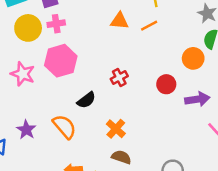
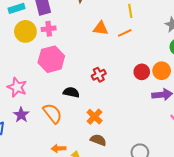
orange circle: (193, 58) -> (162, 71), moved
pink star: (23, 74) -> (17, 87), moved
red circle: (166, 84) -> (142, 72), moved
black semicircle: (86, 100) -> (71, 92), turned -133

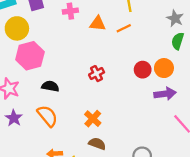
pink cross: (49, 29) -> (70, 11), moved
pink hexagon: (51, 59) -> (30, 56), moved
black semicircle: (71, 92) -> (50, 86), moved

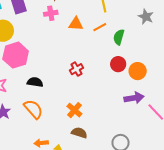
green semicircle: (178, 41) -> (119, 37), moved
orange circle: (164, 68) -> (138, 71), moved
purple arrow: (165, 94) -> (134, 98), moved

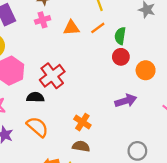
red circle: (118, 64) -> (121, 57), moved
red cross: (76, 69) -> (52, 76), moved, size x1.6
purple arrow: (134, 98) -> (126, 101), moved
brown semicircle: (79, 133) -> (81, 146), moved

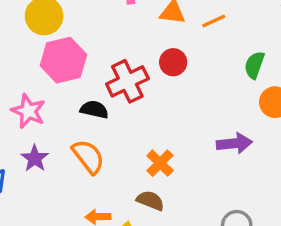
green semicircle: (120, 36) -> (254, 65), moved
red circle: (121, 57) -> (173, 62), moved

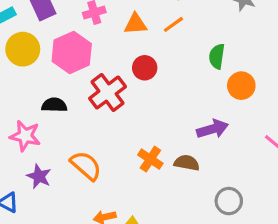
pink hexagon: (63, 60) -> (72, 53), moved
black semicircle: (94, 110) -> (54, 105), moved
brown semicircle: (150, 201) -> (187, 163), moved

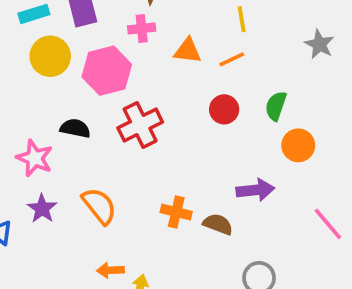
red circle: (145, 68) -> (224, 109), moved
orange cross: (150, 159) -> (176, 212), turned -30

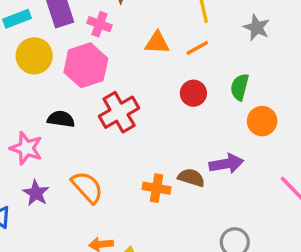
pink cross: (142, 28) -> (99, 24), moved, turned 30
gray star: (319, 44) -> (257, 28), moved
brown semicircle: (218, 224) -> (191, 178), moved

